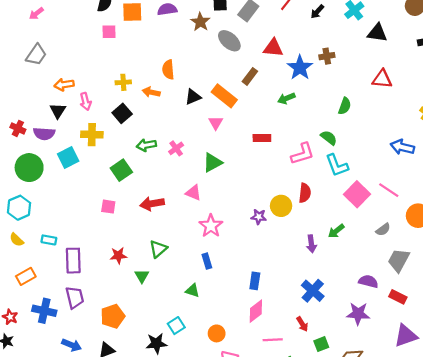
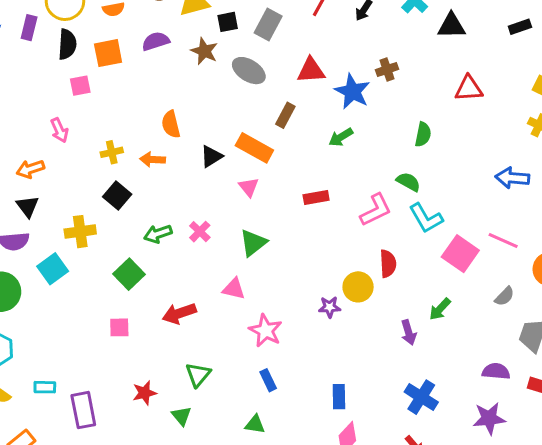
pink arrow: (86, 101) -> (59, 130), moved

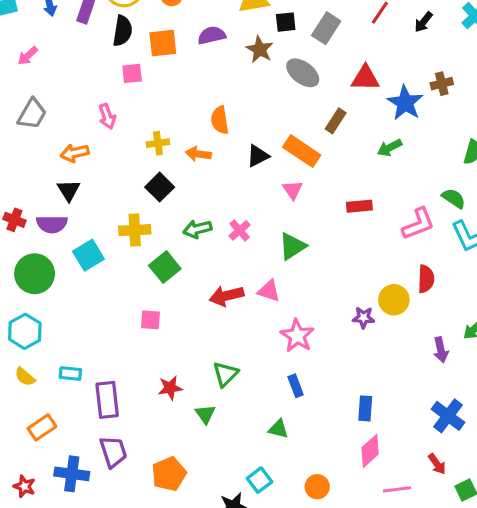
yellow cross: (80, 232) -> (135, 230), moved
red arrow: (179, 313) -> (226, 296), moved

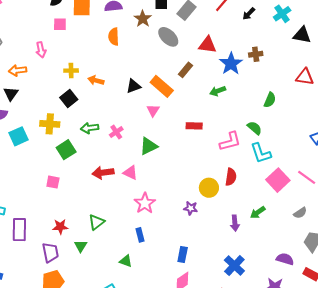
orange semicircle: (220, 120) -> (114, 37), moved
purple star: (364, 318) -> (191, 208), moved
purple trapezoid: (113, 452) -> (50, 252), moved

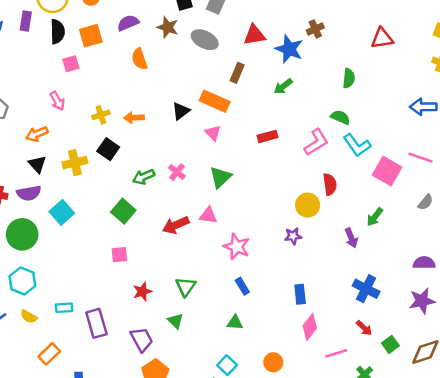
yellow cross: (50, 124) -> (75, 163), moved
red star: (60, 227) -> (142, 292), moved

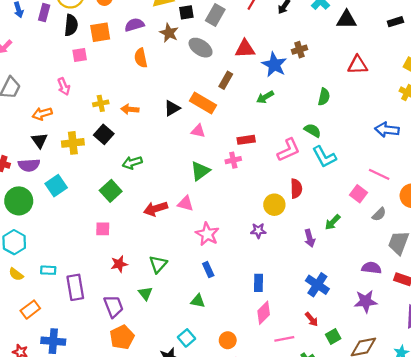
pink triangle: (213, 133) -> (198, 131), turned -40
pink square: (387, 171) -> (359, 194), moved, size x0.7
pink cross: (177, 172) -> (233, 160), moved, turned 32

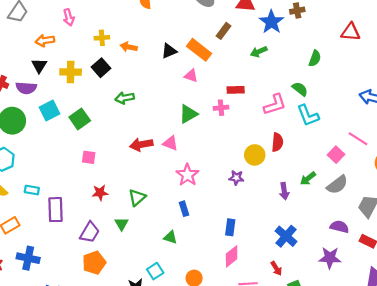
green square: (111, 191) -> (80, 119), moved
gray semicircle: (379, 214) -> (337, 185), moved, size x1.5
purple trapezoid: (114, 306) -> (90, 232), turned 45

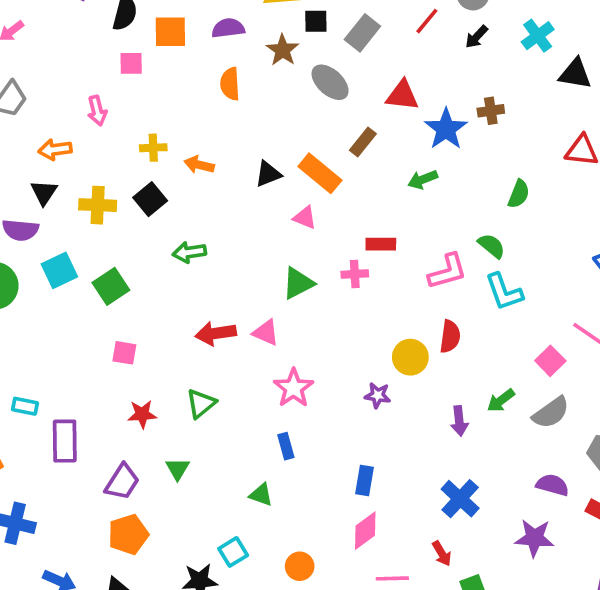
green triangle: (137, 198) -> (201, 404), moved

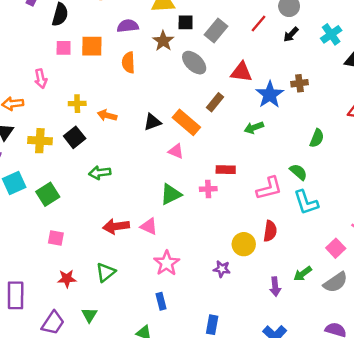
orange square: (170, 32) -> (92, 46), moved

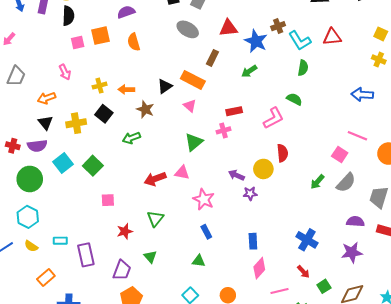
brown star: (163, 41) -> (145, 109), moved
pink triangle: (176, 151) -> (190, 106), turned 32
cyan L-shape: (306, 202) -> (300, 41), moved
purple arrow: (275, 287) -> (236, 175), moved, turned 133

